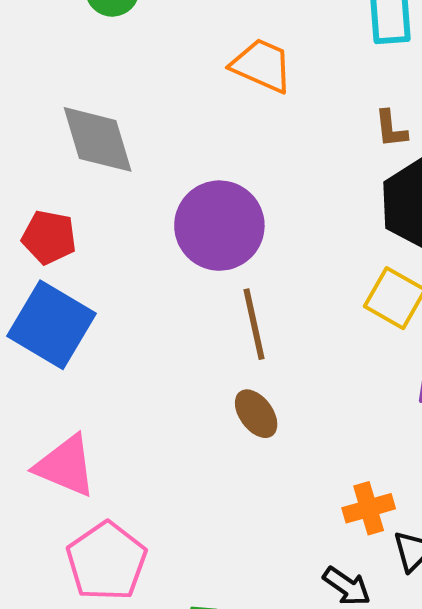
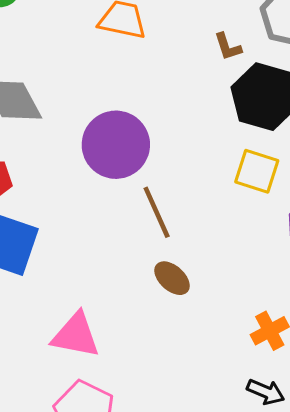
pink triangle: (66, 466) -> (76, 335), moved

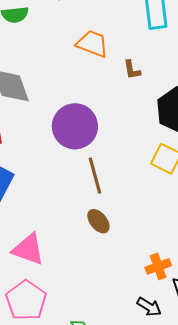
brown L-shape: (228, 47) -> (132, 70), moved

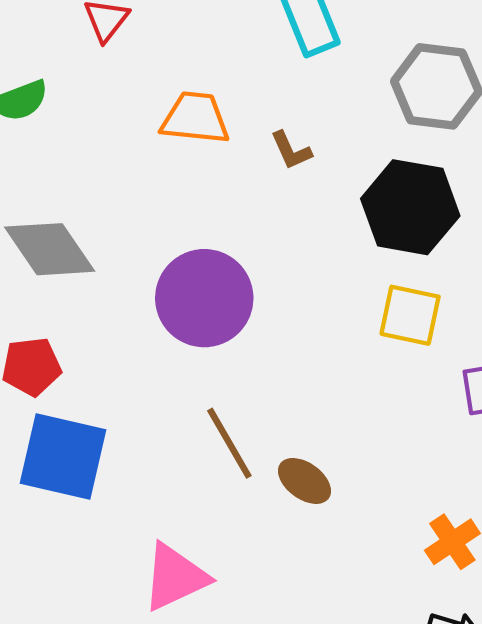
brown line: (95, 176) -> (229, 443), moved
pink triangle: (28, 249) -> (175, 577), turned -30

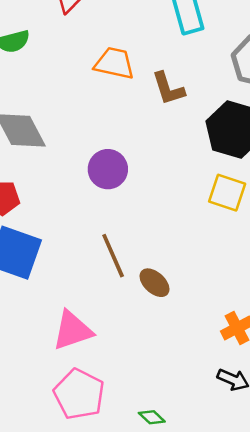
brown L-shape: (291, 150) -> (168, 88), size x1.4
purple circle: (204, 298) -> (108, 169), size x0.7

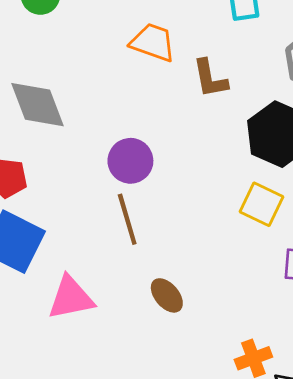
brown line: (113, 256) -> (127, 219), moved
pink triangle: (72, 330) -> (71, 298), moved

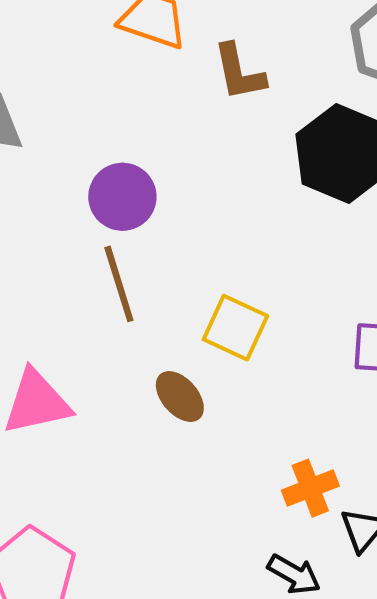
yellow square: (262, 204) -> (235, 328), moved

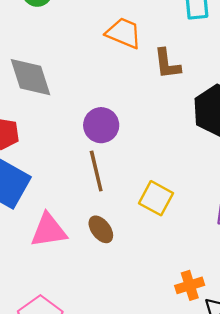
brown ellipse: (180, 397) -> (101, 229), moved

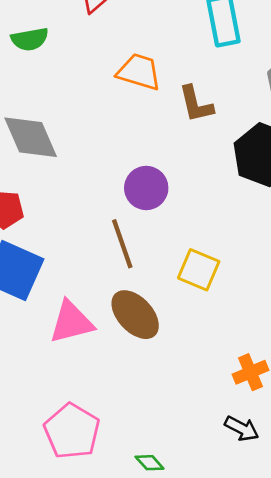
purple circle: (101, 125) -> (146, 188), moved
brown ellipse: (101, 229) -> (135, 315), size x1.5

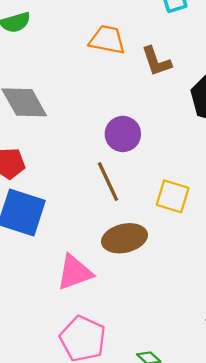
brown ellipse: (135, 315) -> (124, 238), turned -54
pink triangle: (71, 322) -> (75, 272), moved

